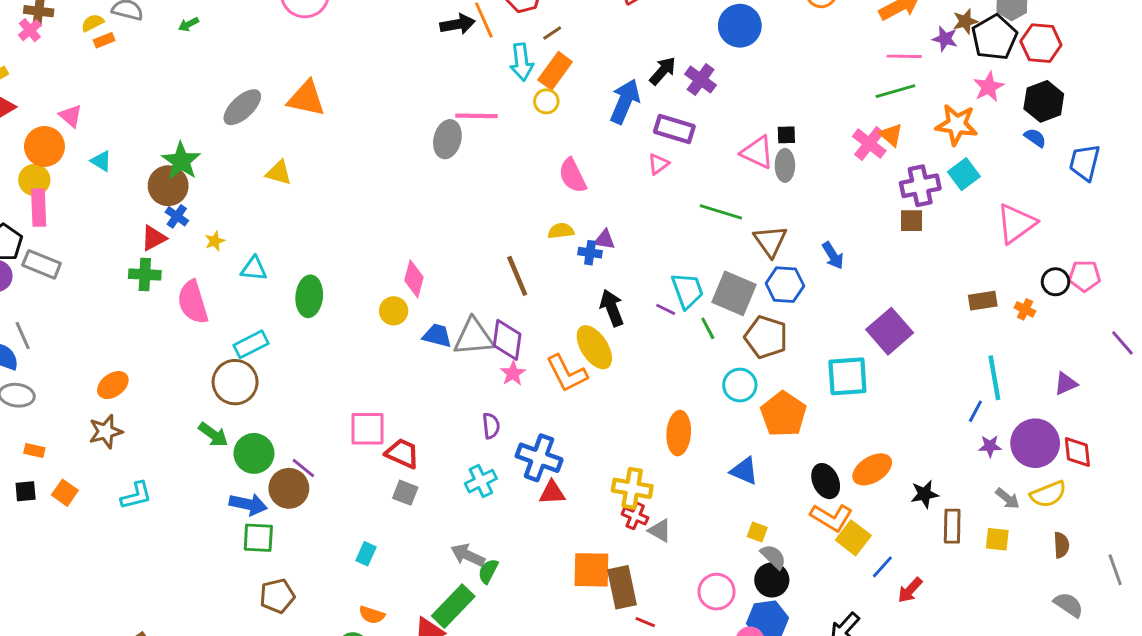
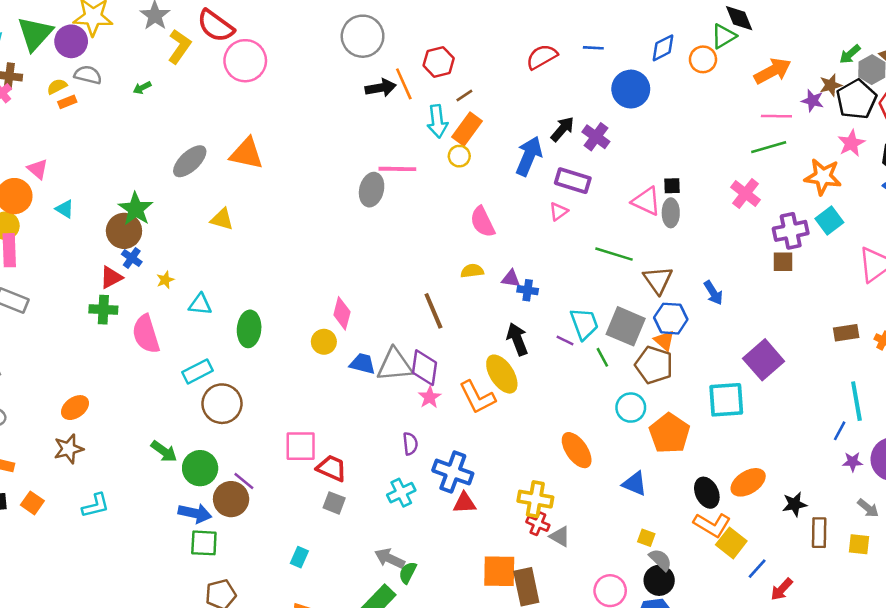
orange triangle: (891, 135) -> (664, 340), moved
blue cross: (590, 253) -> (528, 290), moved
brown circle: (235, 382) -> (222, 404), moved
orange ellipse: (679, 433) -> (577, 450), turned -39

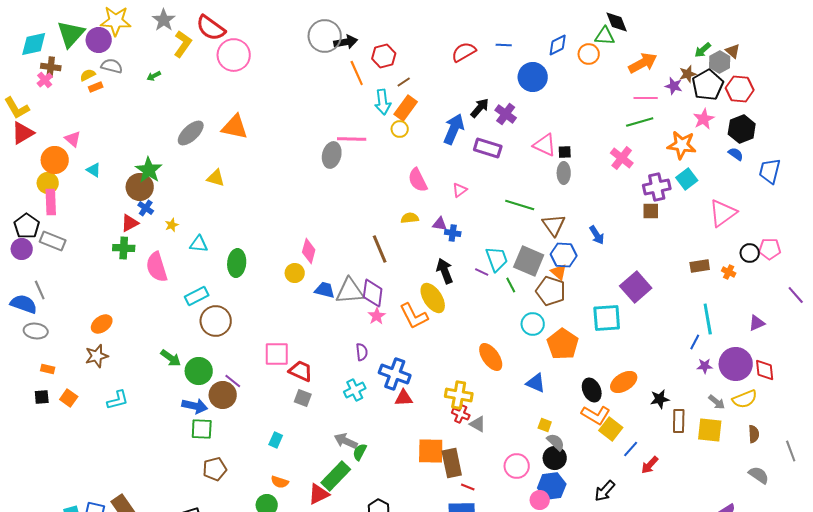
green triangle: (724, 36) -> (605, 36), turned 35
black arrow: (381, 88) -> (346, 42), moved
pink triangle: (646, 201) -> (545, 145), moved
pink triangle: (559, 212) -> (460, 190), moved
yellow square: (859, 544) -> (710, 430), size x1.5

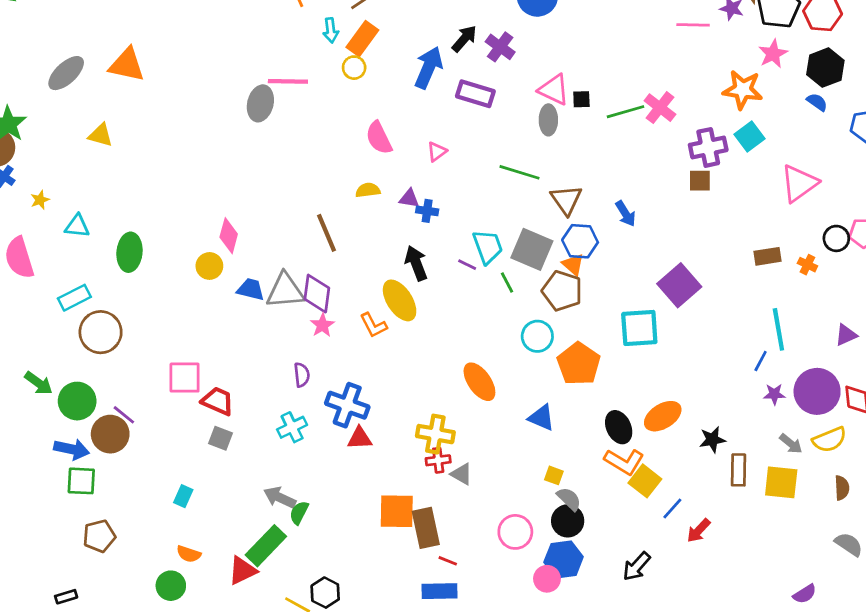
cyan arrow: (383, 102) -> (331, 30), size x0.7
green line: (640, 122) -> (626, 112), moved
gray ellipse: (564, 173) -> (548, 120), moved
orange L-shape: (414, 316) -> (373, 325), size x0.7
red cross: (461, 414) -> (438, 460), turned -30

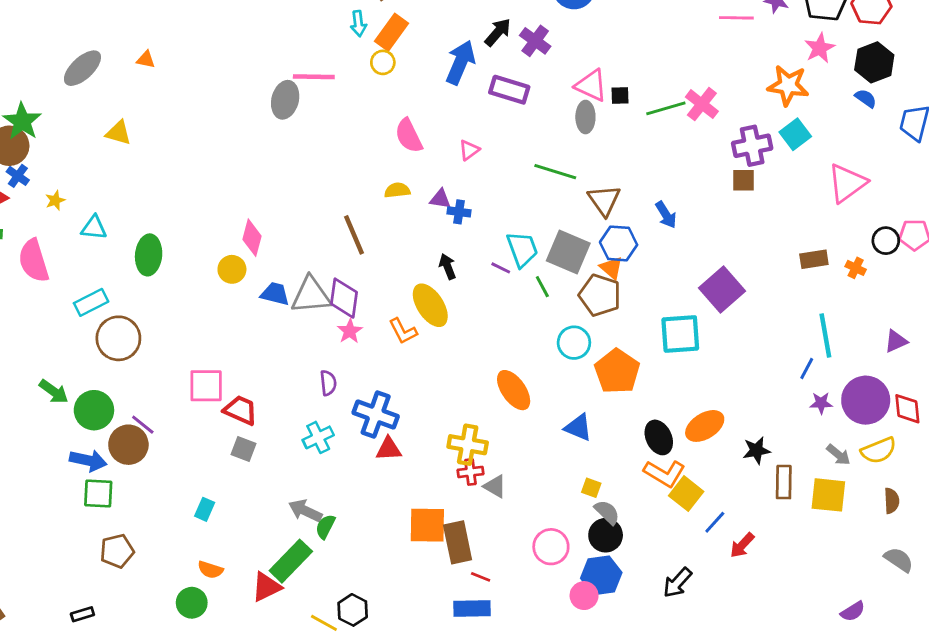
orange triangle: (127, 65) -> (146, 60), size x0.5
black arrow: (416, 263) -> (447, 266), size x0.7

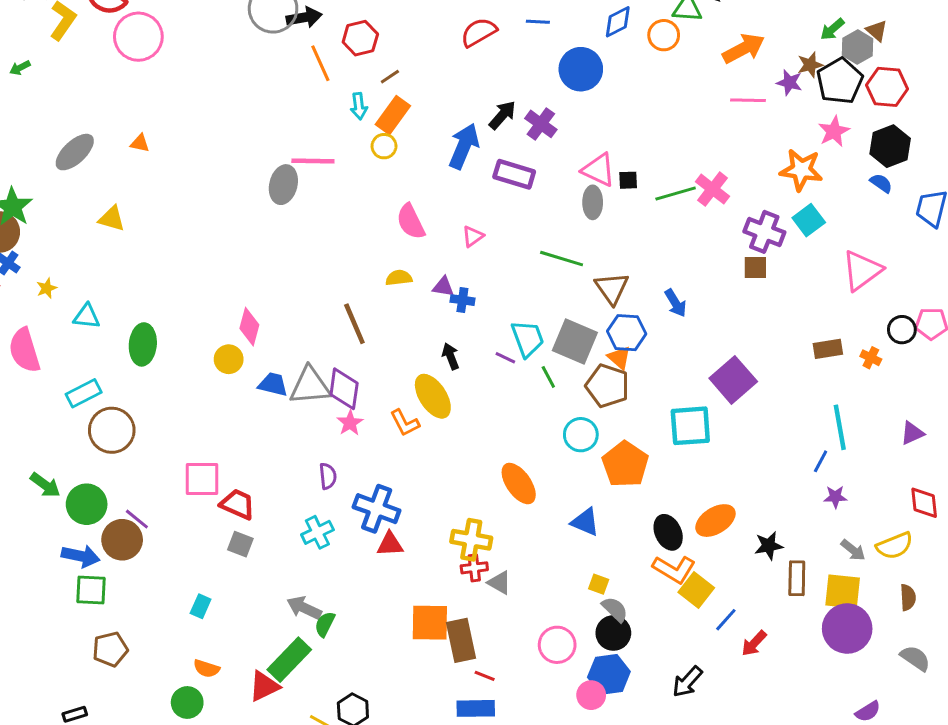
purple cross: (752, 146) -> (764, 232), turned 33
purple circle: (866, 400) -> (847, 629), moved

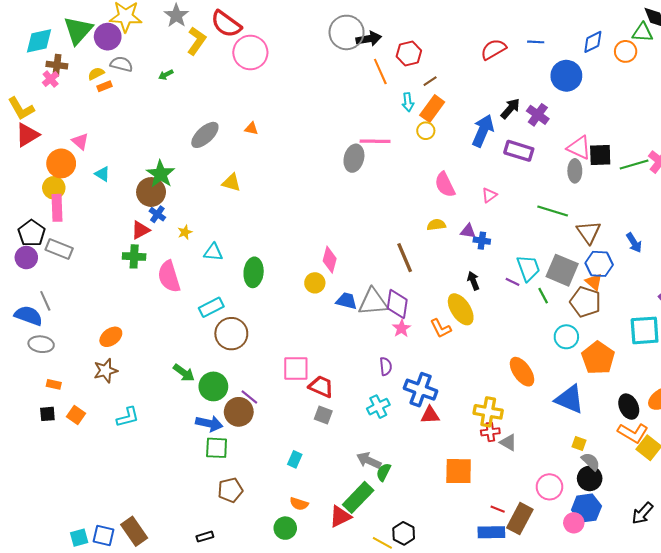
black square: (628, 180) -> (600, 155), size x1.6
blue triangle: (585, 522) -> (570, 399), size x1.4
brown rectangle: (461, 640) -> (520, 519), moved, turned 40

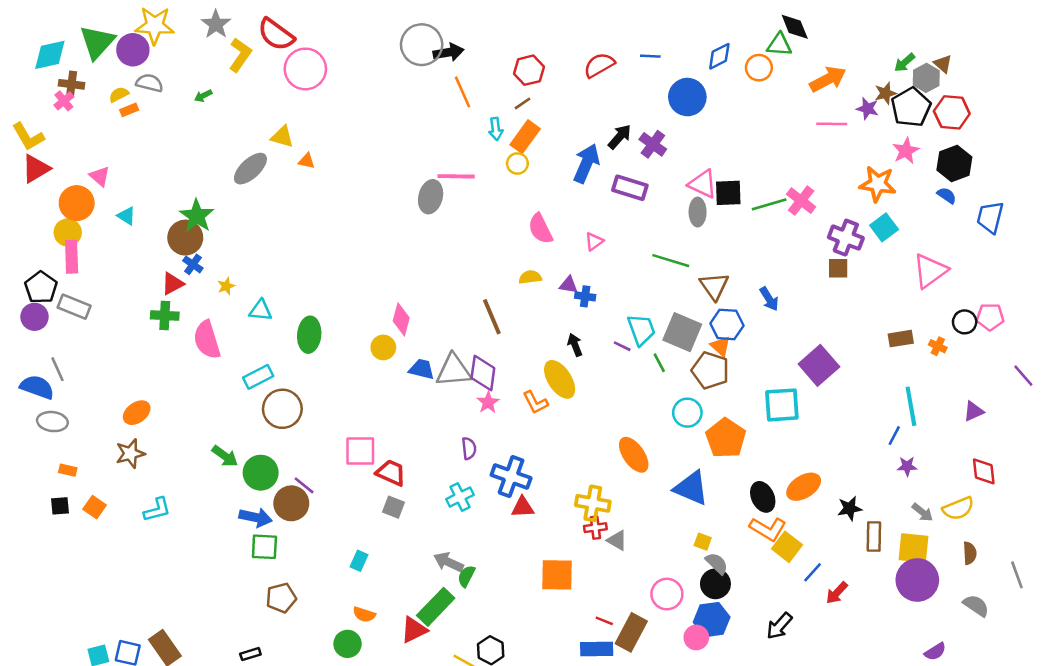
red hexagon: (409, 54) -> (529, 70), moved
yellow triangle: (231, 182) -> (282, 137), moved

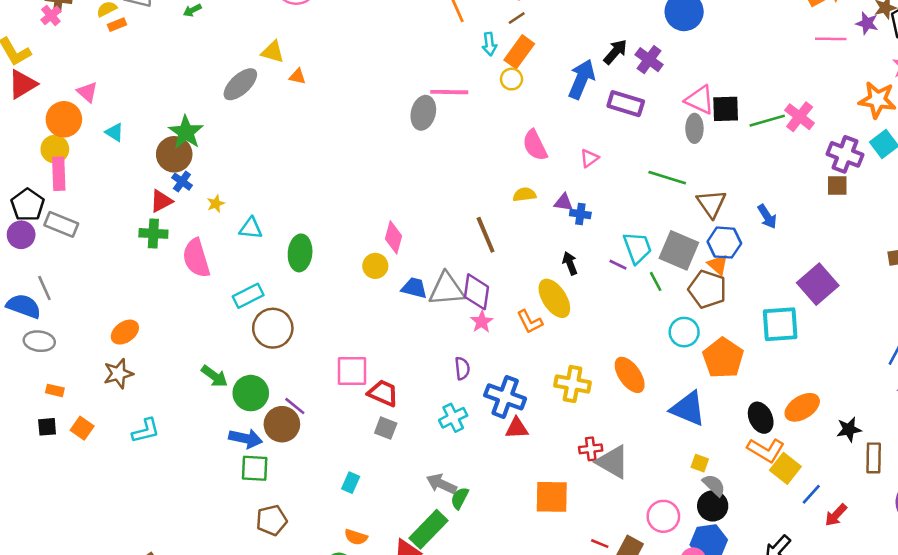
yellow cross: (593, 503) -> (573, 384), moved
gray triangle: (617, 540) -> (613, 462), size x1.6

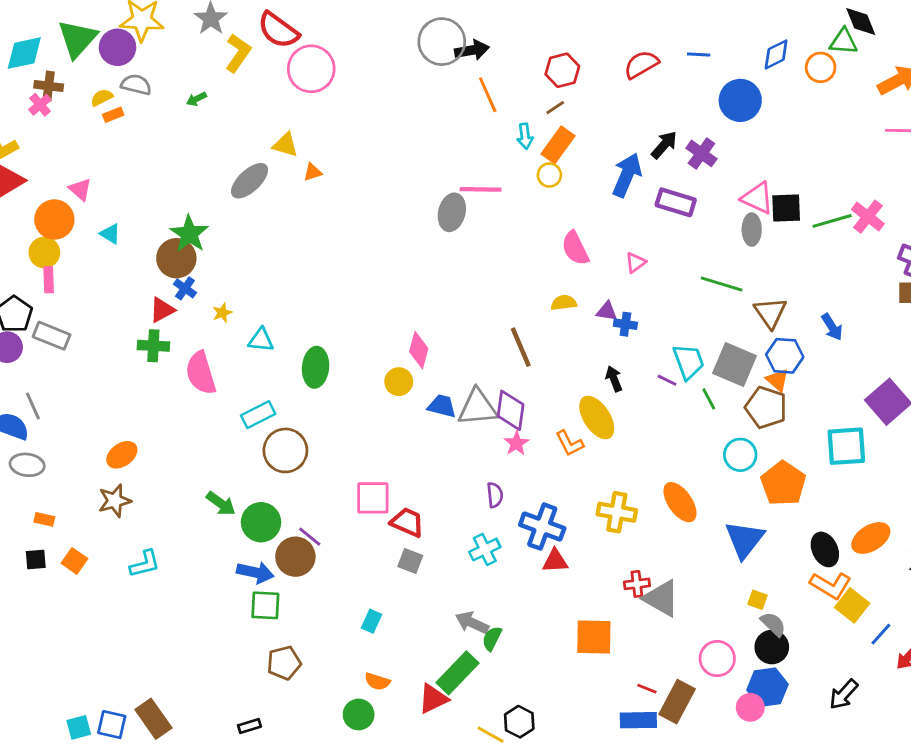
orange triangle: (297, 76) -> (313, 172), turned -30
pink rectangle: (59, 174) -> (49, 280), size x0.7
blue triangle: (688, 409) -> (745, 539), turned 45

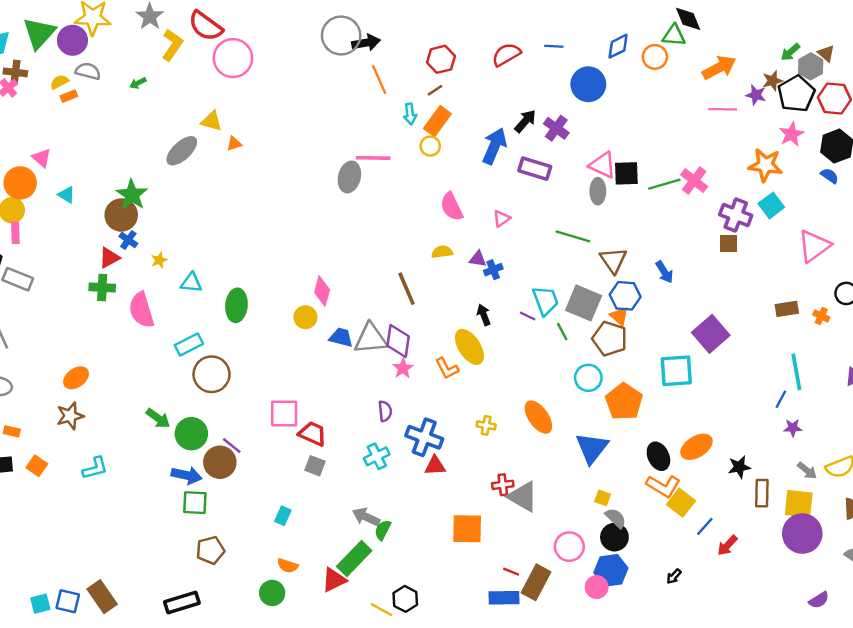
blue cross: (625, 324) -> (493, 270), turned -30
yellow cross: (617, 512) -> (486, 425), size x0.6
black arrow: (844, 694) -> (674, 576), size x0.6
black rectangle: (250, 726) -> (182, 602), size x1.8

